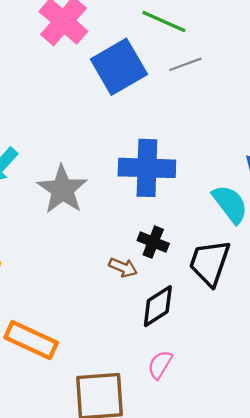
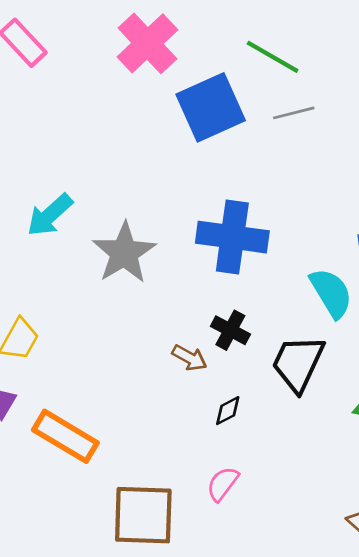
black diamond: (158, 306) -> (228, 411), size x0.6

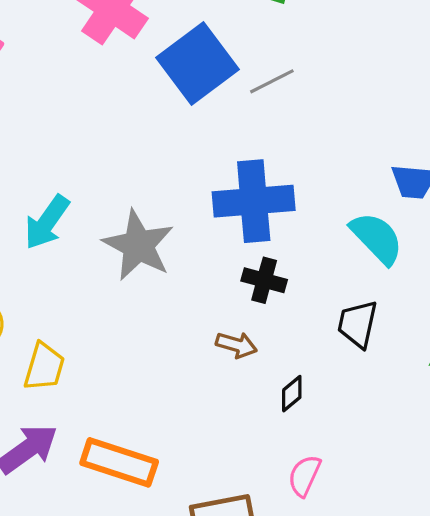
gray line: (294, 113) -> (272, 81), moved
black cross: (230, 330) -> (264, 280), moved
black trapezoid: (298, 363) -> (358, 324), size x0.7

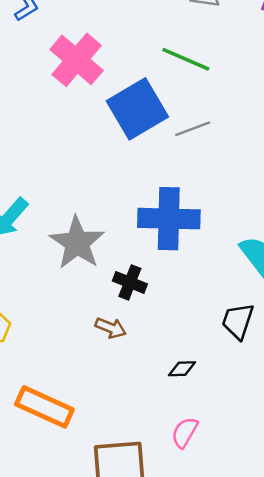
black cross: (264, 280) -> (130, 282), moved
brown arrow: (236, 345) -> (111, 328), moved
black diamond: (292, 394) -> (182, 369), turned 32

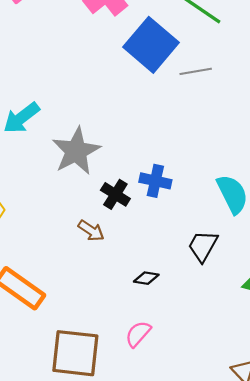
blue square: (137, 109) -> (151, 45), turned -30
blue cross: (169, 219) -> (155, 181), moved, size x0.6

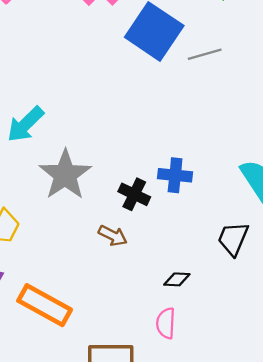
gray star: (76, 151) -> (65, 175), moved
pink semicircle: (138, 334) -> (166, 323), moved, turned -32

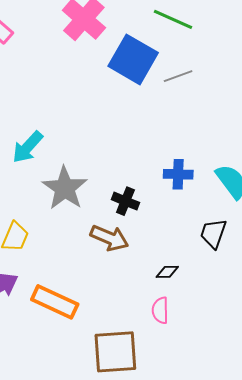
blue cross: (175, 175) -> (178, 174), moved
brown arrow: (113, 236) -> (109, 238), size x1.5

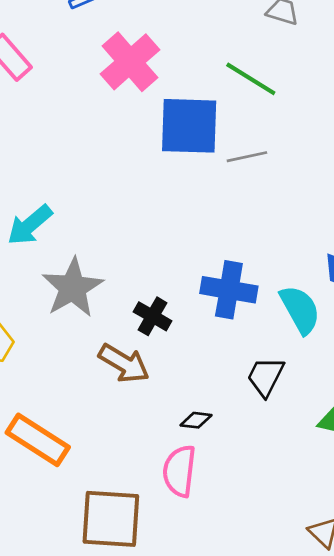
blue square: (133, 59) -> (189, 126), turned -36
blue cross: (178, 174) -> (229, 290), size x1.4
pink semicircle: (160, 310) -> (179, 471), size x1.4

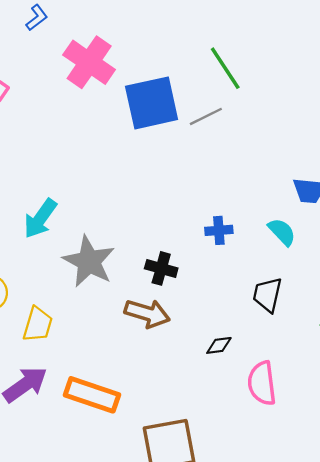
green line: (251, 79) -> (225, 68), moved, turned 39
blue cross: (229, 290) -> (219, 230), size x0.6
cyan semicircle: (300, 309) -> (282, 232), size x0.7
pink semicircle: (179, 471) -> (262, 383), moved

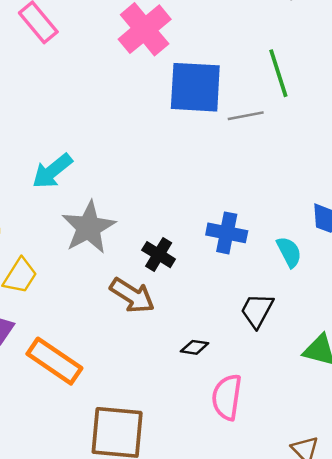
blue cross: (219, 230) -> (227, 233), size x1.4

